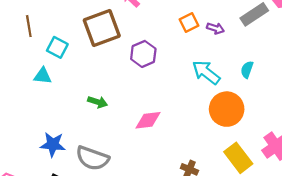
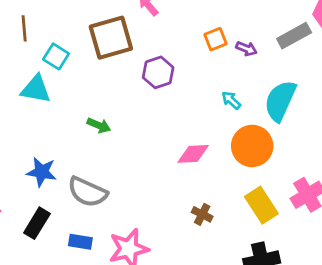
cyan semicircle: (247, 70) -> (280, 101), size x2.0
cyan arrow: (206, 72) -> (231, 100), size x0.6
cyan triangle: (43, 76) -> (36, 89), size x1.4
pink diamond: (148, 120) -> (193, 154), moved

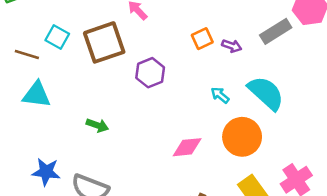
brown line: (24, 28) -> (27, 55), moved, turned -65
cyan square: (56, 56) -> (57, 37), moved
cyan semicircle: (280, 101) -> (266, 93), turned 111

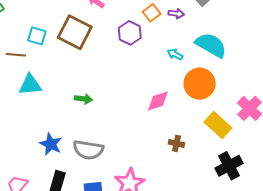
brown square: (104, 42) -> (75, 32), turned -32
purple hexagon: (150, 73) -> (130, 33), moved
blue star: (46, 172) -> (51, 144), turned 30

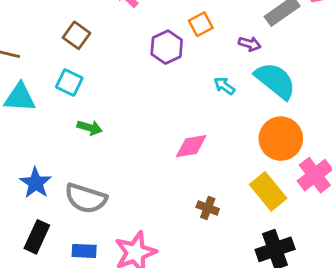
purple arrow: (176, 14) -> (250, 44), moved
brown square: (75, 32) -> (76, 35), moved, size x0.6
cyan square: (37, 36) -> (69, 82), moved
orange circle: (200, 84) -> (281, 139), moved

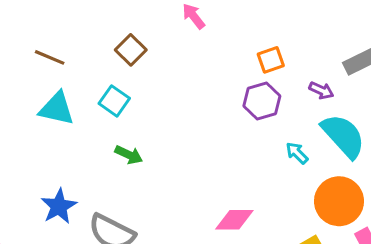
purple hexagon: (167, 47) -> (262, 101), moved
cyan arrow: (224, 86) -> (297, 153), moved
pink diamond: (191, 146) -> (234, 220), moved

